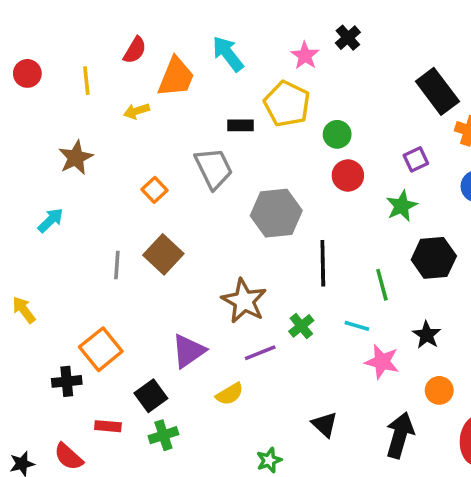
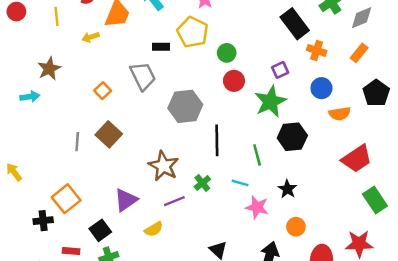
green star: (402, 206) -> (270, 102), size x1.5
cyan arrow: (51, 220) -> (30, 97), moved, turned 36

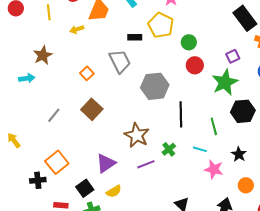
gray line: (77, 142) -> (54, 115), moved, turned 35
yellow semicircle: (154, 229) -> (114, 191), moved

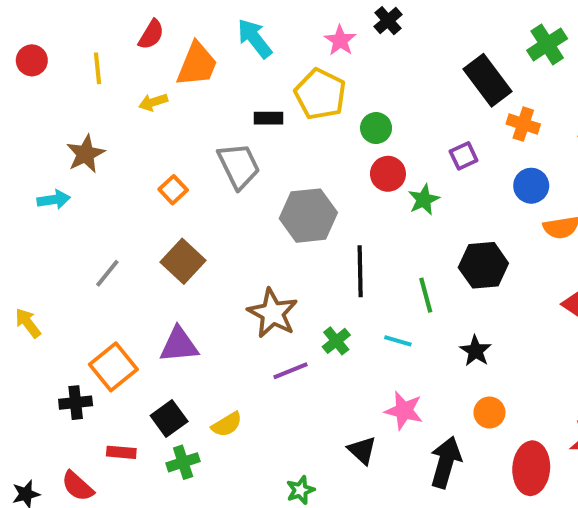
green star: (225, 82) -> (424, 200), moved, size x0.6
purple triangle: (106, 163) -> (179, 345), moved, turned 30
pink star: (214, 169) -> (404, 411), moved

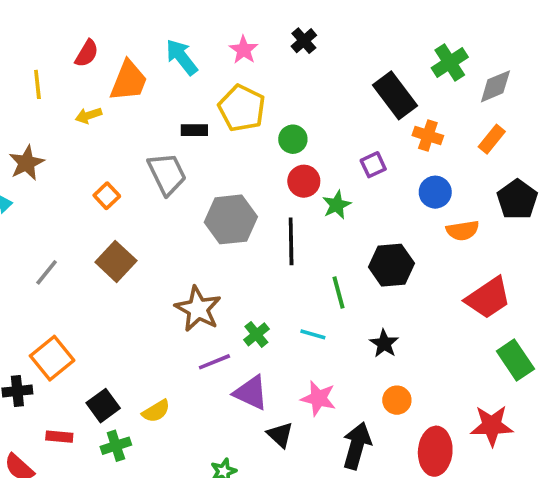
pink star: (340, 40) -> (244, 50), moved
black line: (360, 271) -> (291, 241), moved
purple triangle: (179, 345) -> (251, 393), moved, turned 30

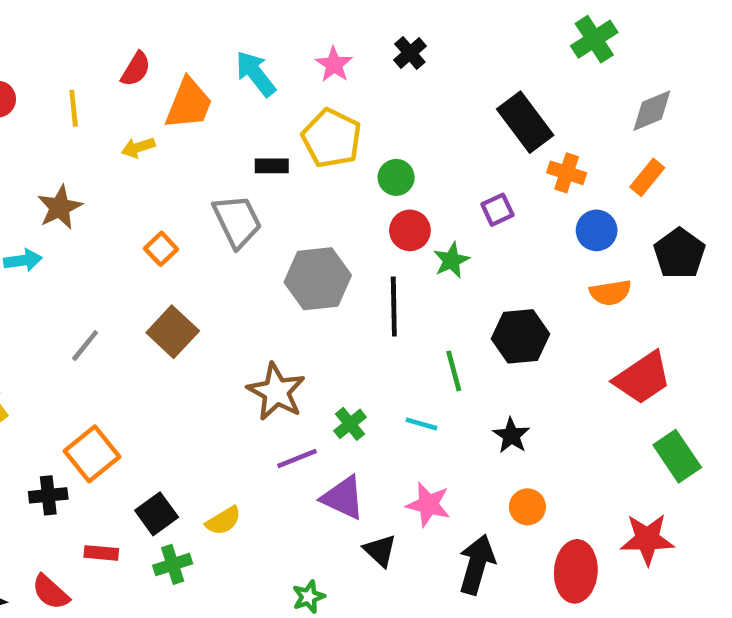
green cross: (450, 63) -> (594, 39), moved
blue circle: (435, 192) -> (597, 230), moved

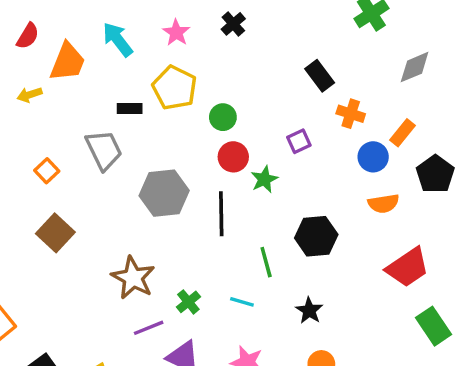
black rectangle: (525, 122) -> (320, 76), size x0.7
orange rectangle: (647, 177) -> (402, 133), moved

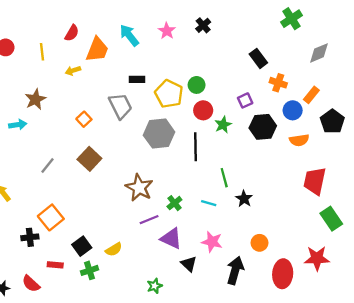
yellow pentagon: (175, 88) -> (169, 94), moved
black hexagon: (316, 236) -> (263, 127), moved
red trapezoid: (408, 267) -> (315, 181), turned 136
black star: (309, 311) -> (244, 199), moved

